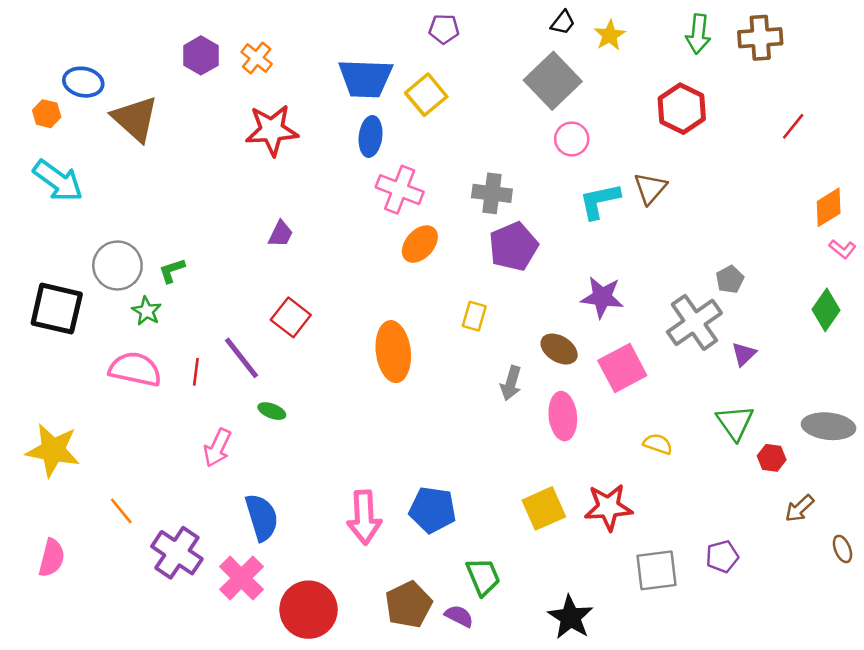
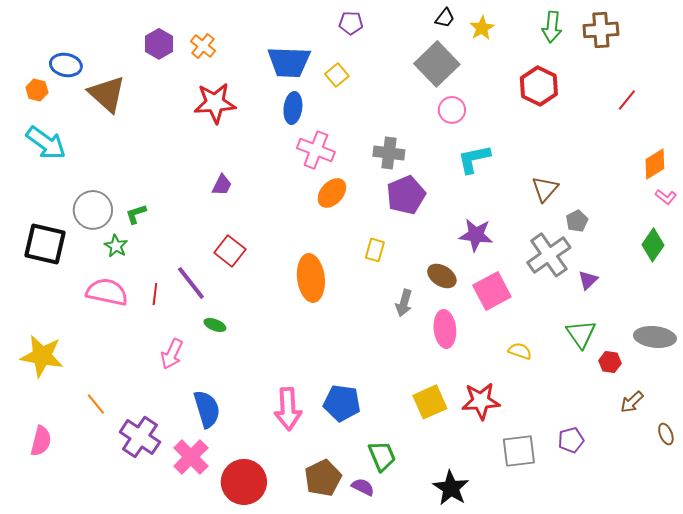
yellow square: (426, 95) -> (337, 75), size x0.7
brown triangle: (650, 188) -> (545, 189), moved

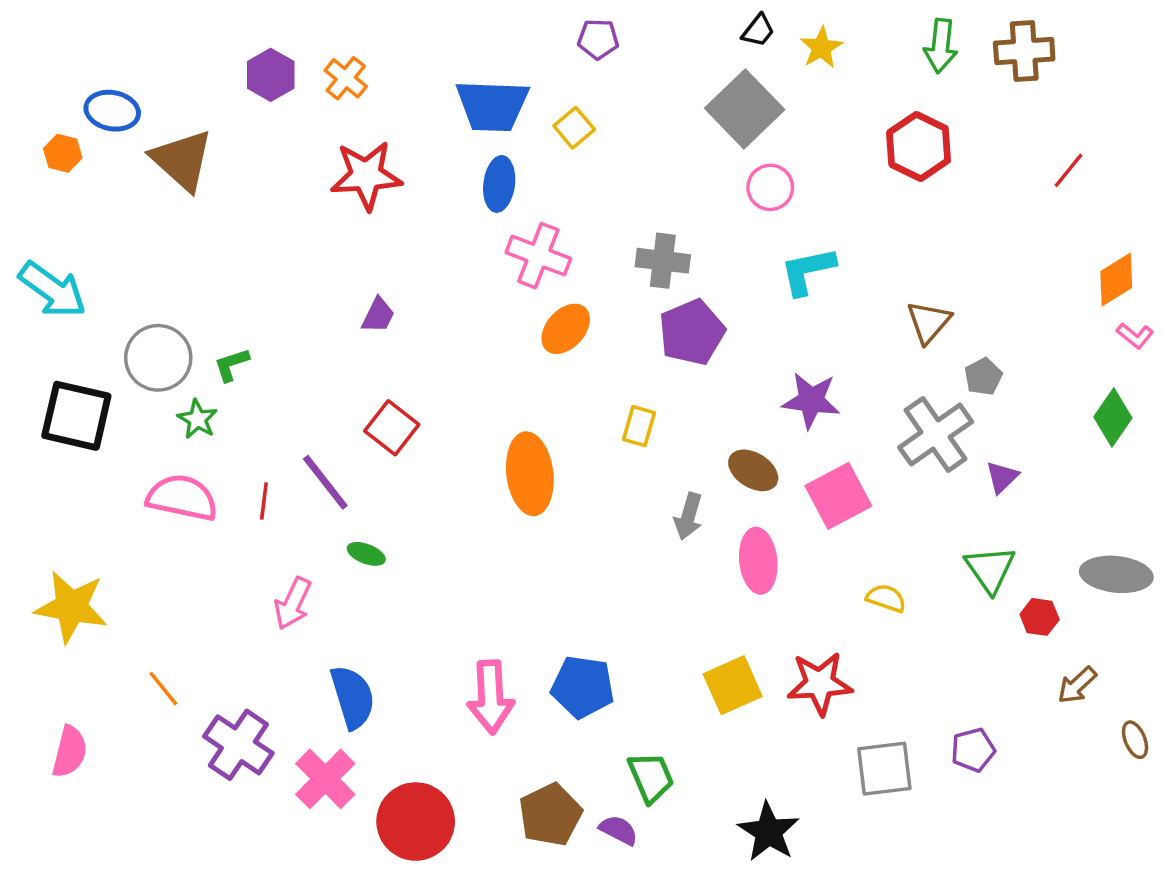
cyan arrow: (46, 143) -> (53, 290), moved

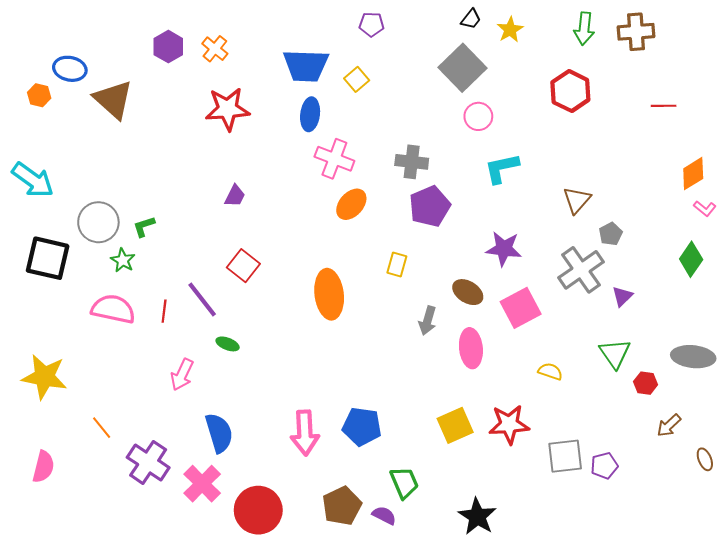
red line: (1069, 170) -> (664, 106), turned 50
gray square: (884, 769) -> (565, 456), moved

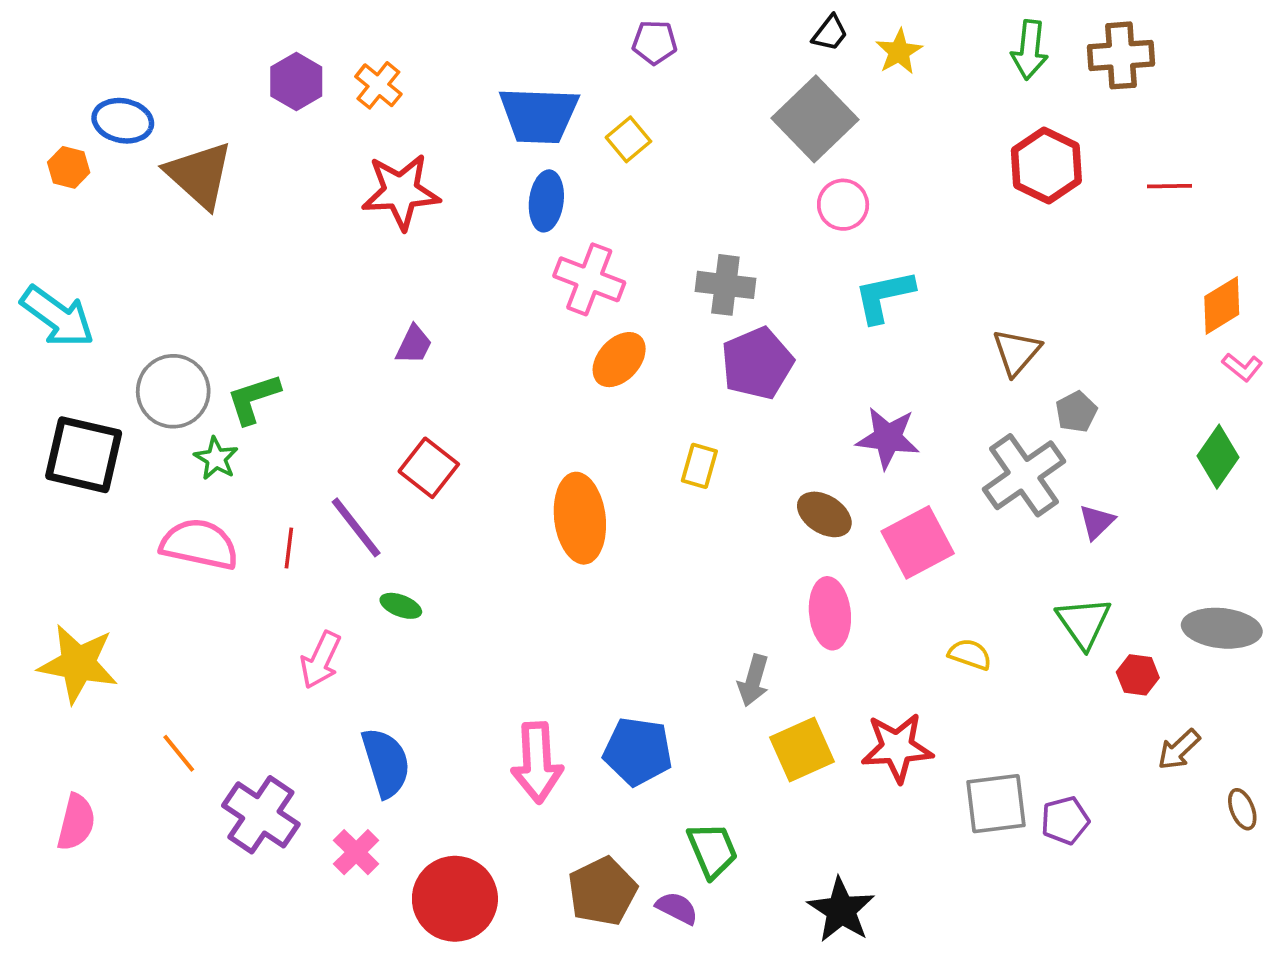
red hexagon: (570, 91) -> (1046, 166), moved
green L-shape: (144, 226) -> (253, 399), size x1.4
gray arrow: (428, 321) -> (753, 680), moved
pink cross: (202, 484) -> (356, 852), size x0.7

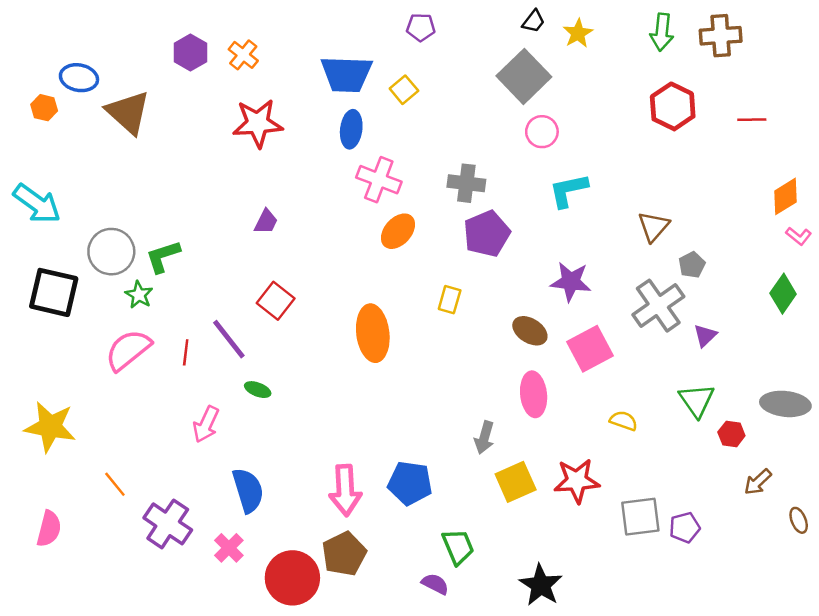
pink semicircle: (199, 544) -> (128, 350), turned -51
brown pentagon: (602, 891) -> (344, 554), moved

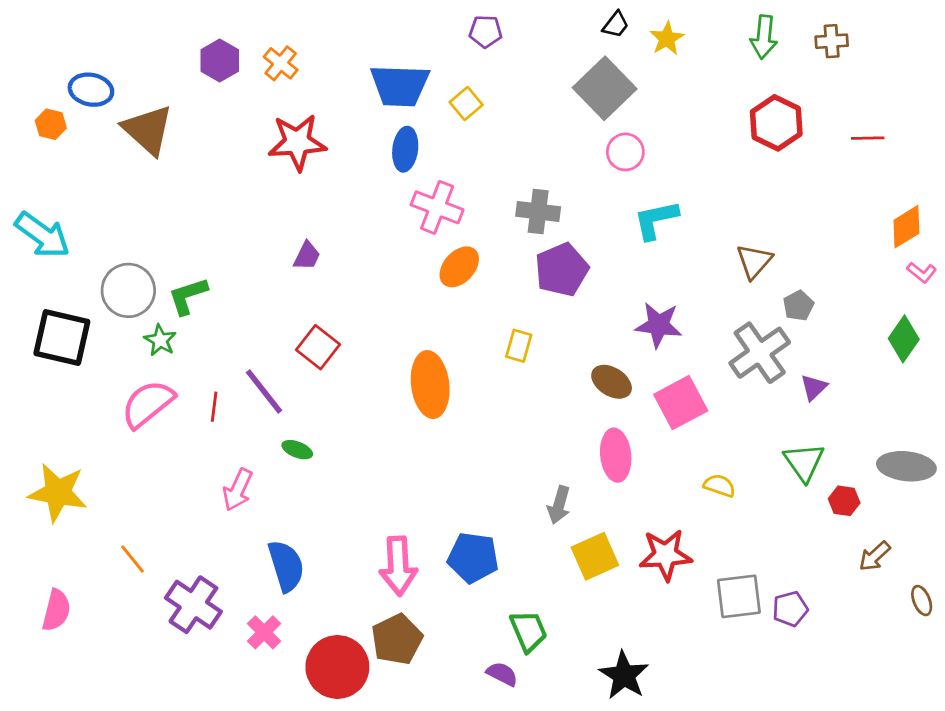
brown cross: (721, 36) -> (832, 41), size x0.7

